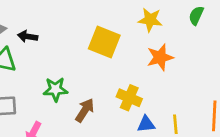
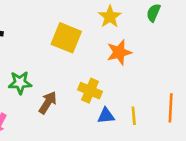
yellow star: (150, 20) -> (110, 17), turned 30

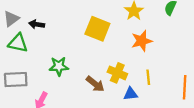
brown arrow: (48, 103) -> (95, 84), moved, turned 96
yellow line: (134, 116) -> (148, 77), moved

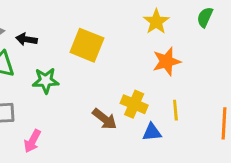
yellow square: (97, 29) -> (87, 45), moved
green star: (59, 66) -> (46, 81), moved

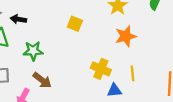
yellow square: (87, 45) -> (75, 24), moved, size x0.6
brown arrow: (105, 119) -> (42, 80), moved

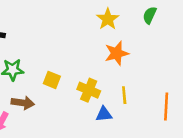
yellow square: (75, 24) -> (52, 80), moved
brown arrow: (42, 80) -> (23, 103), turned -30

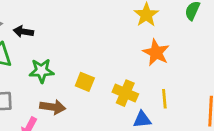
orange star: (117, 53) -> (156, 53), turned -30

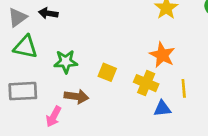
black arrow: (23, 32) -> (48, 13), moved
orange star: (156, 53) -> (162, 55), moved

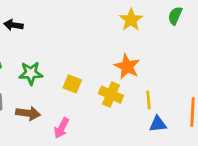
brown arrow: (76, 96) -> (28, 113), moved
blue triangle: (162, 109) -> (158, 124), moved
pink arrow: (54, 117) -> (62, 128), moved

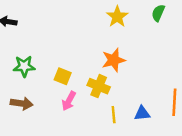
orange star: (127, 66) -> (114, 60), turned 30
yellow line: (148, 100) -> (114, 115), moved
pink arrow: (62, 128) -> (69, 101), moved

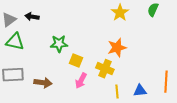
green star: (24, 66) -> (59, 44), moved

